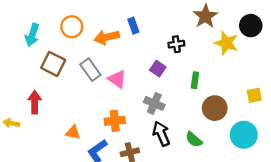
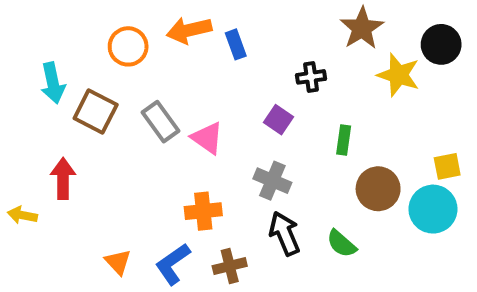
cyan arrow: (32, 35) -> (53, 83), moved, turned -30
orange arrow: (107, 37) -> (189, 30), moved
orange triangle: (73, 132) -> (118, 262), moved, turned 35
cyan circle: (244, 135) -> (433, 209), moved

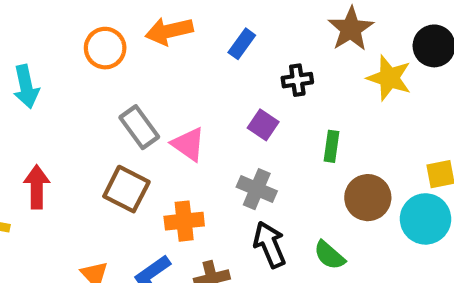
blue rectangle: (236, 44) -> (242, 44), moved, turned 56
brown square: (96, 112) -> (126, 189), moved

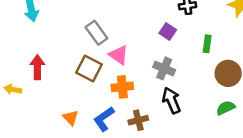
pink triangle: (188, 144) -> (119, 55), moved
green semicircle: (329, 255) -> (226, 108), moved, turned 114

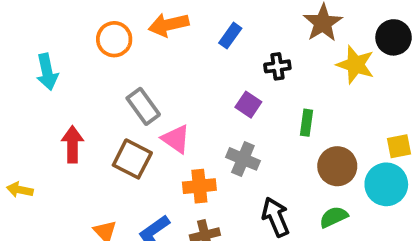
red arrow: (37, 67) -> (72, 144), moved
orange cross: (122, 87) -> (199, 186), moved
black arrow: (172, 100) -> (276, 217), moved

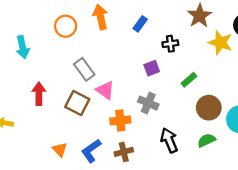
orange arrow: (169, 25) -> (101, 17), turned 90
purple square: (248, 105) -> (152, 68), turned 35
green rectangle: (306, 123) -> (189, 80), turned 42

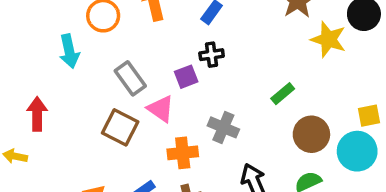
black cross: (170, 44) -> (212, 55), moved
cyan arrow: (23, 47) -> (69, 51), moved
purple square: (152, 68) -> (186, 77), moved
red arrow: (39, 94) -> (37, 114), moved

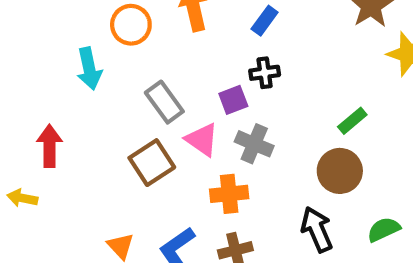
brown square: (120, 127) -> (152, 163), turned 30
gray cross: (223, 127) -> (254, 144), moved
brown circle: (311, 134) -> (340, 171), moved

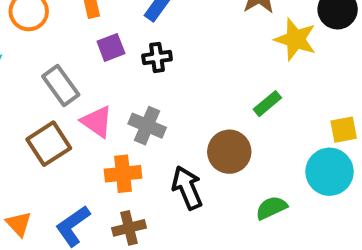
purple square: (233, 100) -> (111, 47), moved
green rectangle: (352, 121) -> (267, 104), moved
black arrow: (317, 229) -> (187, 188), moved

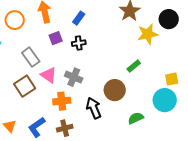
yellow star: (295, 39) -> (148, 34), turned -30

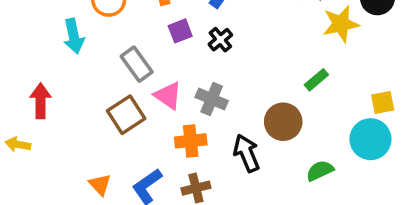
black cross: (79, 43) -> (220, 40), turned -32

